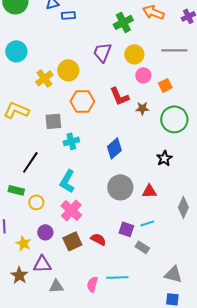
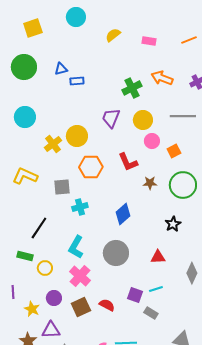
brown star: (142, 108) -> (150, 183), moved
gray circle: (120, 187) -> (116, 253), moved

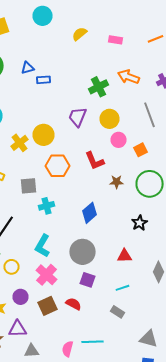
gray line: (183, 116) -> (150, 115), turned 70
purple square: (135, 295) -> (88, 280), moved

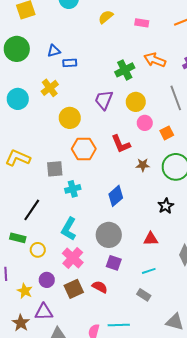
yellow cross: (20, 143) -> (50, 88), moved

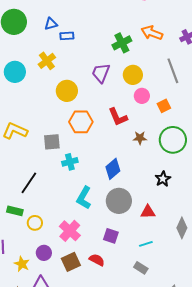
cyan L-shape: (69, 229) -> (84, 198), moved
gray circle: (109, 235) -> (119, 201), moved

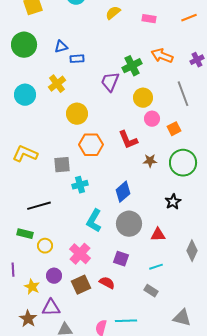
purple trapezoid: (101, 73) -> (110, 82), moved
black line: (29, 183) -> (39, 206), turned 40

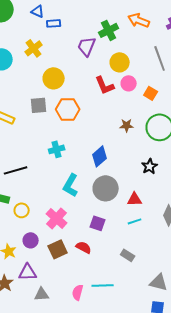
blue triangle: (61, 47) -> (38, 11), turned 40
orange square: (174, 129) -> (151, 93), turned -32
red L-shape: (128, 140) -> (105, 85), moved
gray square: (62, 165) -> (39, 105), moved
cyan line: (156, 267) -> (135, 221), moved

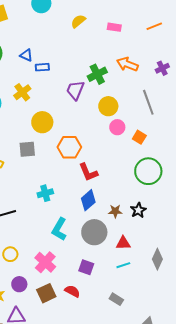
red L-shape: (105, 85) -> (88, 172), moved
orange hexagon: (68, 109) -> (69, 147), moved
brown star: (127, 125) -> (115, 211), moved

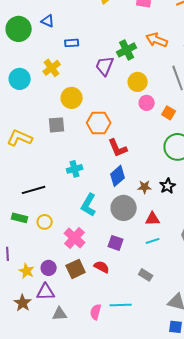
blue triangle: (26, 55) -> (48, 21), moved
yellow circle: (10, 254) -> (45, 222), moved
purple circle: (19, 284) -> (49, 268), moved

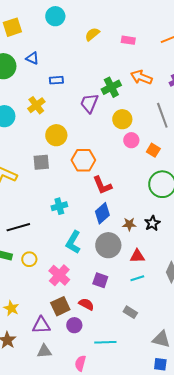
purple circle: (49, 268) -> (74, 325), moved
purple triangle: (46, 292) -> (41, 325), moved
pink semicircle: (96, 312) -> (80, 363), moved

